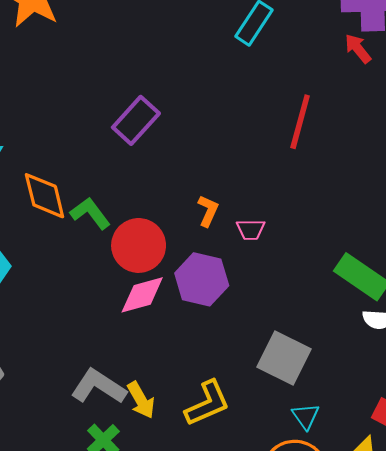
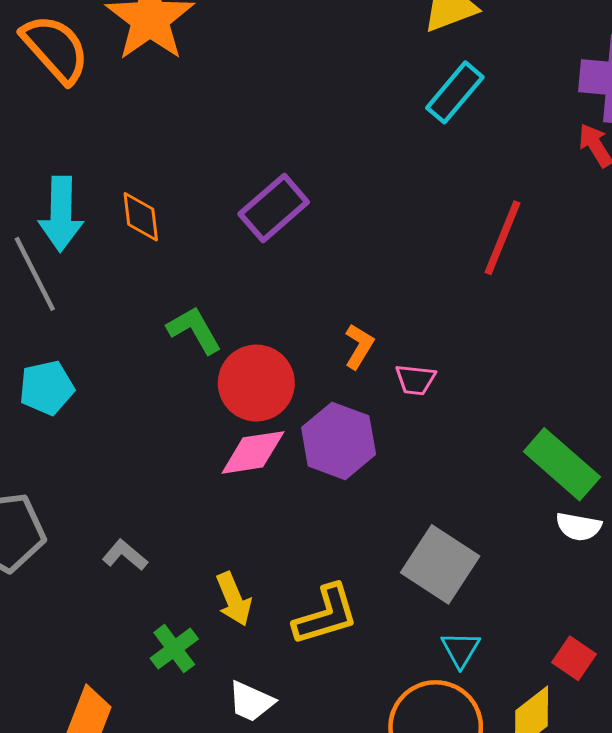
orange diamond: (45, 196) -> (141, 217), moved, size x0.7
gray L-shape: (99, 387) -> (125, 555), moved, size x0.6

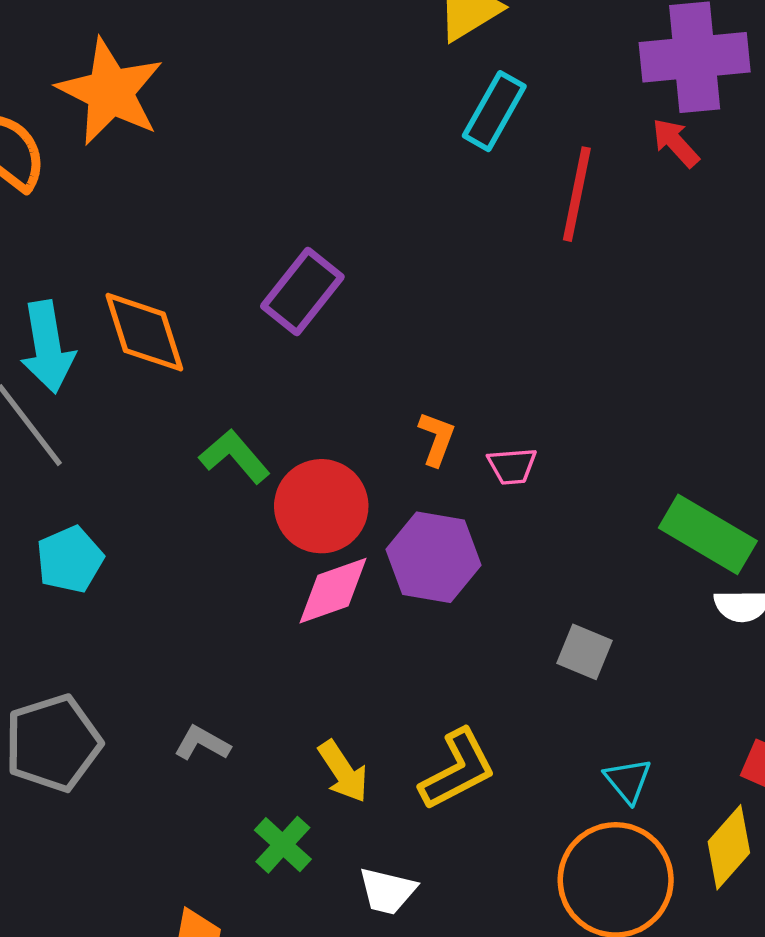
orange diamond: (141, 217) -> (144, 332), size x1.5
red line: (502, 238) -> (577, 194), moved
gray square: (440, 564) -> (585, 652), moved, size x0.6

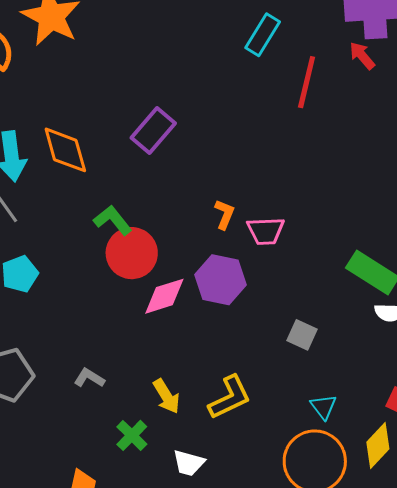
pink trapezoid: (512, 466) -> (266, 231), size x1.4
red circle: (321, 506) -> (132, 253), moved

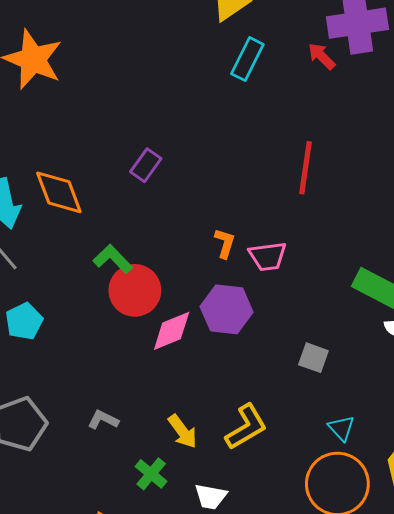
red arrow: (362, 56) -> (322, 56), moved
red line: (307, 82) -> (306, 168), moved
purple rectangle: (153, 131) -> (146, 165), size x0.7

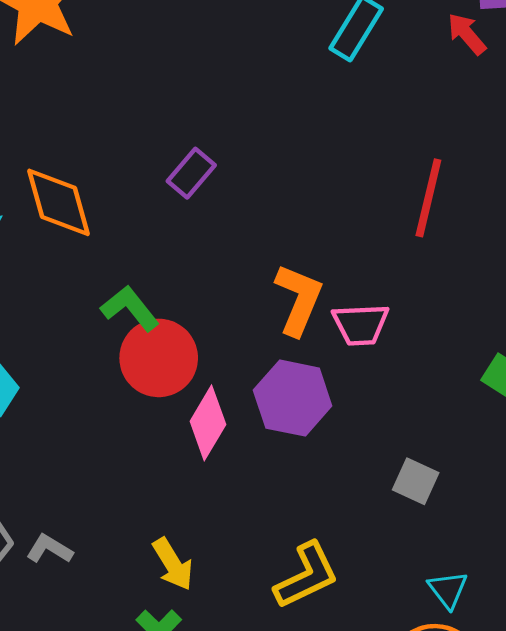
orange L-shape: (225, 243) -> (299, 300), size x1.6
pink diamond: (172, 331) -> (208, 423), turned -42
gray L-shape: (103, 420) -> (49, 549), moved
yellow arrow: (182, 431) -> (173, 564), moved

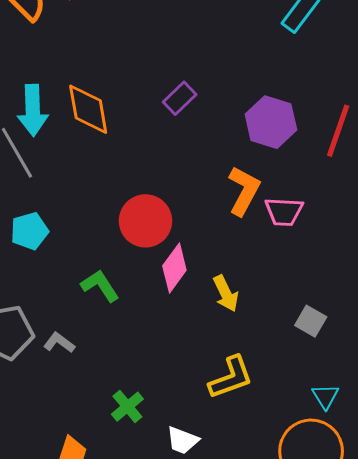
green L-shape: (130, 308) -> (100, 286), moved
purple hexagon: (293, 398) -> (271, 122), moved
yellow arrow: (173, 564) -> (226, 293), moved

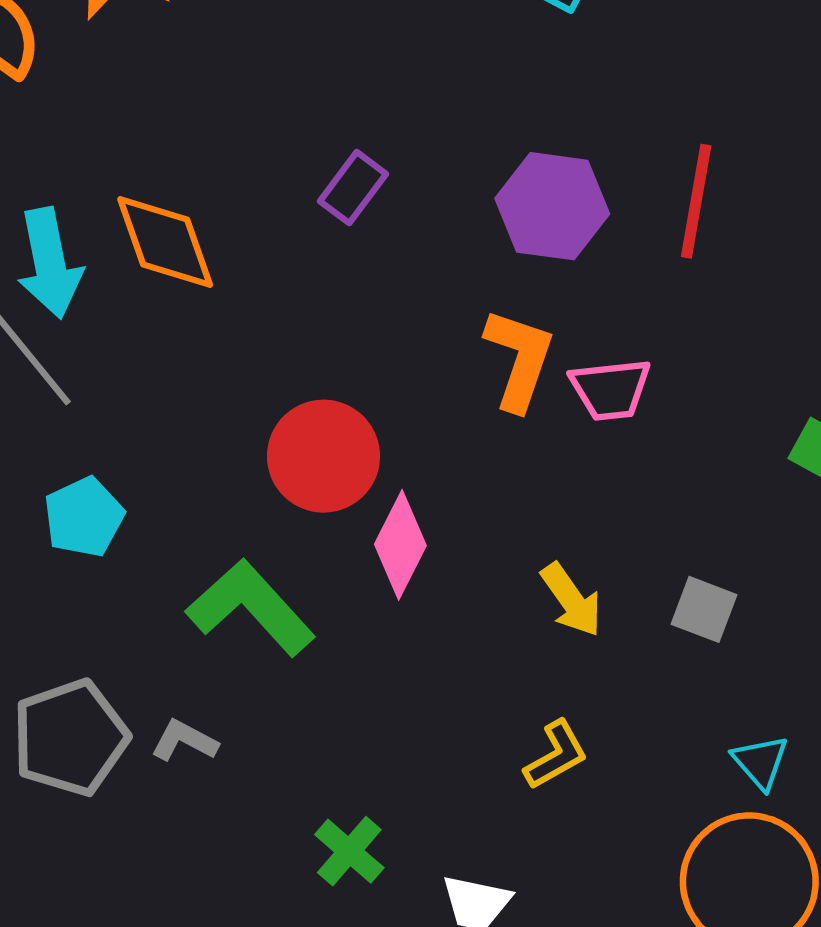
green L-shape: (100, 286) -> (251, 608), size x1.5
yellow arrow: (226, 293) -> (571, 600), moved
yellow L-shape: (231, 378) -> (556, 755), size x0.7

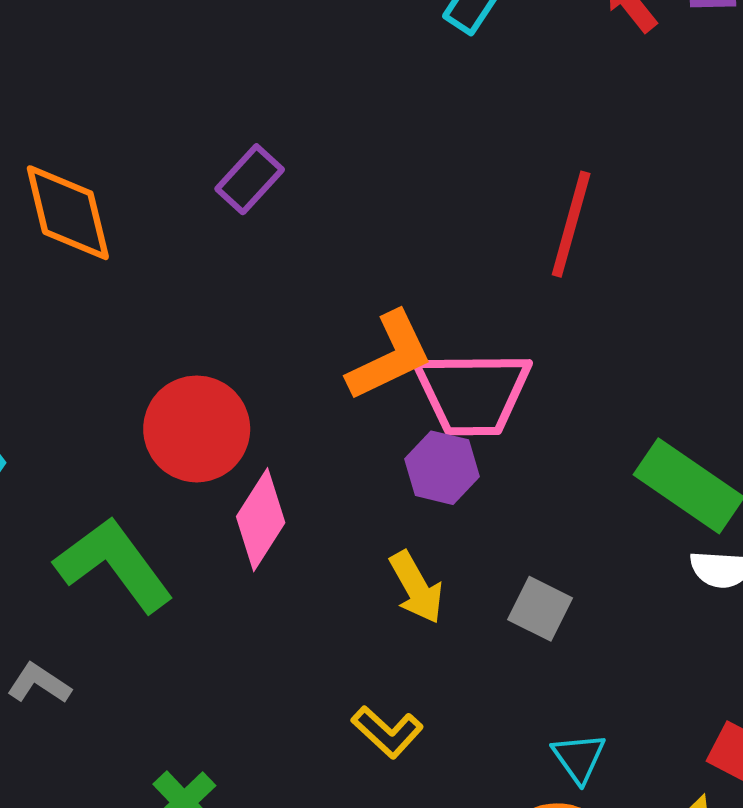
purple hexagon: (552, 206) -> (442, 468), moved, size x0.7
orange L-shape: (519, 359) -> (390, 356), turned 40
pink trapezoid: (610, 389) -> (473, 393), size x1.5
yellow L-shape: (556, 755) -> (387, 732), turned 66

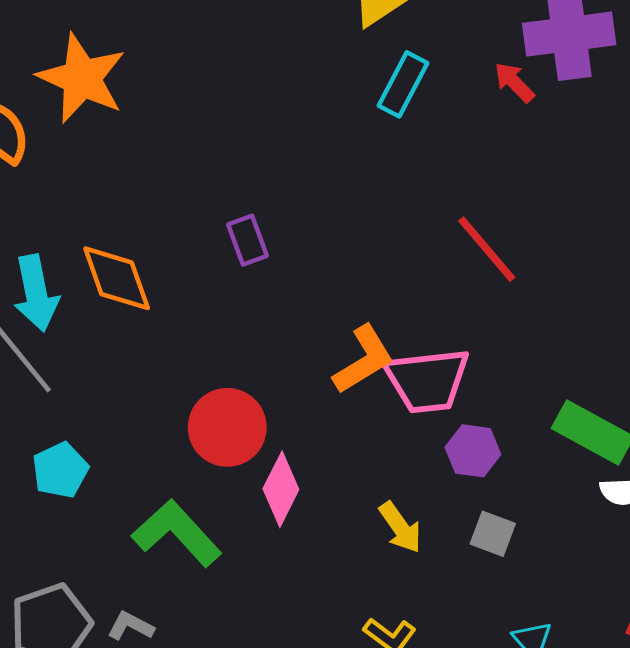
purple rectangle: (250, 179) -> (248, 240), turned -57
red line: (571, 224) -> (487, 249), turned -50
purple hexagon: (442, 468) -> (473, 451), moved

